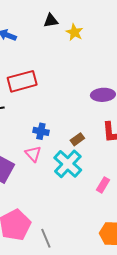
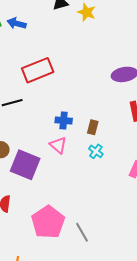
brown rectangle: (77, 139) -> (93, 127), moved, turned -32
cyan cross: (68, 164) -> (96, 151), size x0.5

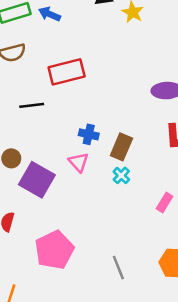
brown rectangle: (93, 127) -> (121, 147), size x1.5
gray line: (82, 232) -> (118, 268), moved

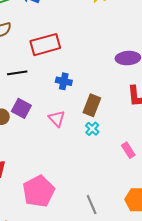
blue cross: (89, 134) -> (64, 81), moved
purple square: (37, 180) -> (21, 108), moved, size x0.7
pink rectangle: (165, 202) -> (128, 150), turned -63

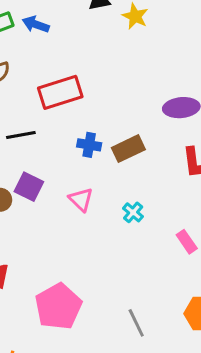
brown rectangle: (92, 105) -> (128, 149), moved, turned 45

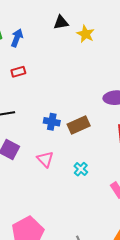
blue arrow: (36, 24) -> (17, 38), turned 90
red rectangle: (60, 92) -> (18, 72), moved, size x0.5

